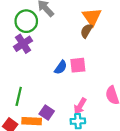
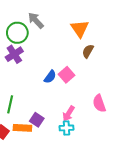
brown semicircle: (86, 31) -> (88, 51), moved
pink square: (78, 65) -> (66, 75), turned -35

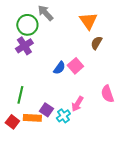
cyan cross: (66, 128) -> (63, 116), moved, turned -32

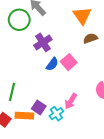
brown semicircle: (96, 43) -> (90, 38), turned 40
purple cross: (24, 46) -> (43, 42), moved

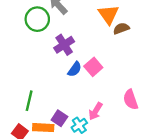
brown semicircle: (90, 38) -> (121, 28), moved

